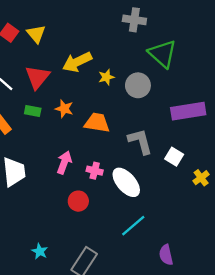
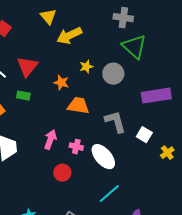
gray cross: (134, 20) -> (123, 18), moved
yellow triangle: (36, 34) -> (48, 17), moved
yellow arrow: (77, 62) -> (69, 36), moved
orange star: (64, 109) -> (61, 83), moved

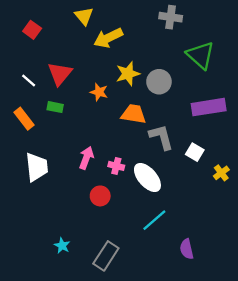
green triangle: (134, 47) -> (201, 55), moved
yellow star: (86, 67) -> (128, 74), size x1.5
orange trapezoid: (78, 106) -> (134, 114), moved

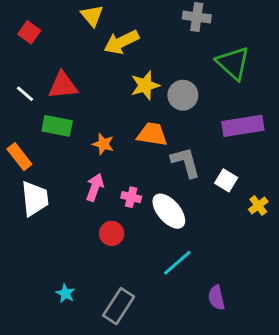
red triangle: (60, 74) -> (63, 85), turned 45
orange star: (99, 92) -> (103, 144), moved
green rectangle: (55, 107) -> (57, 126), size x1.5
orange rectangle: (24, 119) -> (19, 157), moved

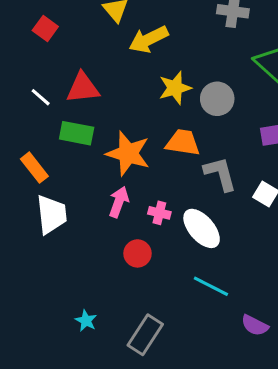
orange star: (103, 144) -> (128, 153), size x1.8
cyan line: (177, 263) -> (211, 286), turned 68
purple semicircle: (216, 298) -> (255, 325), turned -50

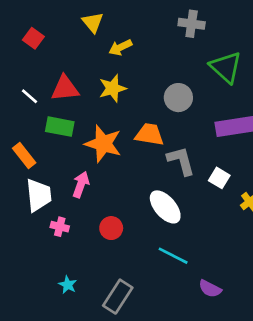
yellow arrow: (148, 39) -> (120, 47), size x0.7
yellow star: (175, 88) -> (112, 88), moved
pink arrow: (119, 202) -> (81, 185), moved
pink cross: (159, 213) -> (60, 227), moved

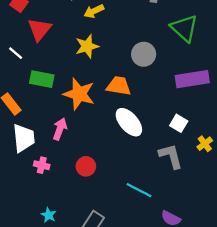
red triangle: (65, 88) -> (39, 29), moved, turned -45
gray L-shape: (181, 161) -> (171, 156), moved
white ellipse: (165, 207) -> (129, 122), moved

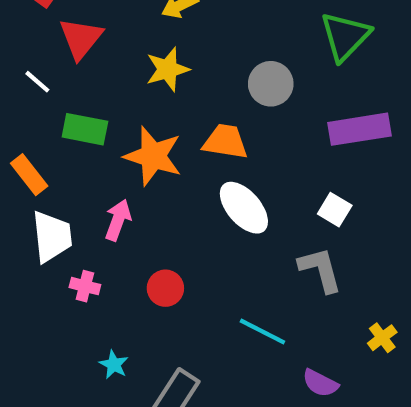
green triangle: (184, 28) -> (345, 36), turned 32
yellow cross: (205, 144) -> (382, 338), moved
cyan star: (48, 215) -> (114, 365), moved

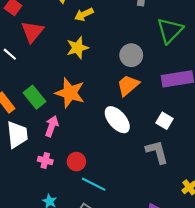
green rectangle: (85, 129) -> (35, 97), moved, turned 40
orange trapezoid: (225, 142) -> (128, 85), moved, turned -50
pink cross: (85, 286) -> (45, 161), moved
cyan line: (262, 332) -> (94, 184), moved

